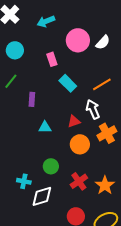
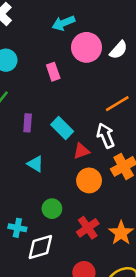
cyan arrow: (46, 21) -> (63, 23), moved
cyan rectangle: (68, 83) -> (62, 128), moved
cyan triangle: (45, 127) -> (35, 164), moved, turned 32

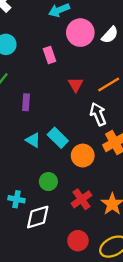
cyan rectangle: (62, 128) -> (58, 138), moved
red triangle: (81, 151) -> (76, 85), moved, turned -42

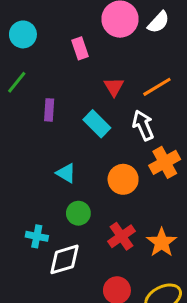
cyan rectangle: (58, 138) -> (97, 124), moved
cyan triangle: (33, 140) -> (66, 173), moved

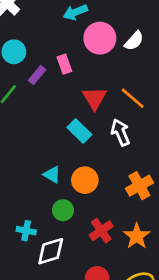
red triangle: (114, 87) -> (94, 98), size x1.4
orange line: (157, 87) -> (133, 98), turned 72
purple rectangle: (49, 110) -> (37, 75), moved, turned 36
orange cross: (165, 162) -> (139, 186), moved
orange circle: (123, 179) -> (85, 180), moved

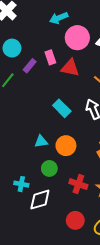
red triangle: (94, 98) -> (70, 68), moved, turned -48
cyan triangle: (52, 175) -> (41, 141), turned -40
red cross: (101, 231) -> (78, 184), turned -36

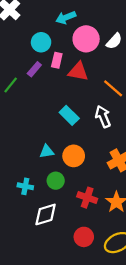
cyan circle: (12, 48) -> (41, 42), moved
pink rectangle: (50, 57) -> (57, 60), turned 32
cyan cross: (21, 184) -> (25, 186), moved

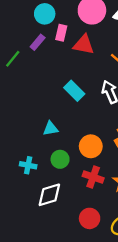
orange circle: (74, 156) -> (91, 146), moved

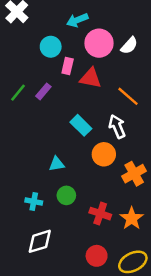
purple rectangle: (38, 42) -> (43, 91), moved
orange circle: (91, 146) -> (104, 154), moved
white diamond: (49, 195) -> (40, 241), moved

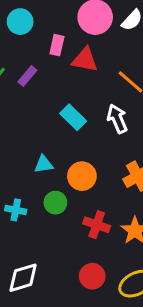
cyan circle: (51, 47) -> (20, 22), moved
orange circle: (104, 154) -> (82, 176), moved
white diamond: (40, 241) -> (23, 278), moved

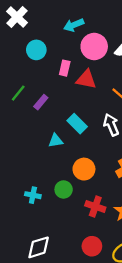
purple rectangle: (27, 76) -> (41, 102), moved
cyan triangle: (44, 164) -> (56, 141), moved

